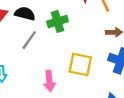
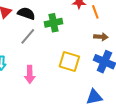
pink arrow: (49, 81) -> (30, 74), moved

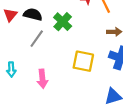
green cross: (54, 23) -> (63, 22), turned -30

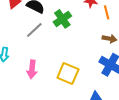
yellow square: (83, 61) -> (68, 74), moved

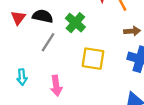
yellow square: (68, 74) -> (93, 59), moved

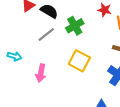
cyan arrow: (22, 77) -> (15, 56), turned -88

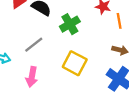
gray line: (46, 34) -> (34, 45), moved

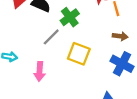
gray line: (34, 45) -> (51, 37), moved

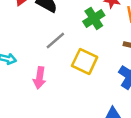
green cross: (70, 17) -> (94, 18), moved

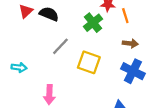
pink arrow: (39, 78) -> (49, 95), moved

